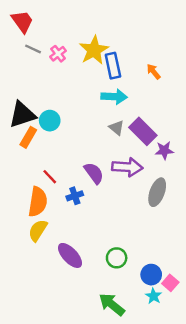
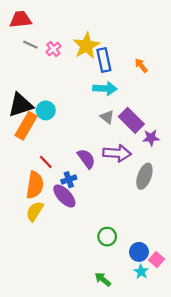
red trapezoid: (22, 21) -> (21, 19), turned -60
orange rectangle: (28, 137) -> (26, 126), size x1.4
purple ellipse: (70, 255) -> (64, 196), moved
green arrow: (112, 304) -> (103, 279), size x0.7

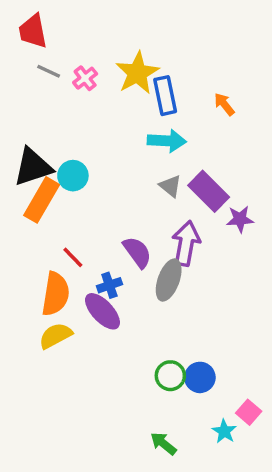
red trapezoid: (21, 19) -> (33, 31), turned -95
purple arrow: (117, 153) -> (186, 243), turned -84
gray ellipse: (144, 176) -> (169, 280), moved
yellow semicircle: (35, 211) -> (56, 336), turned 30
blue circle: (139, 252) -> (200, 377), moved

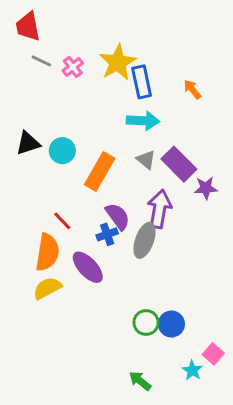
black triangle: (33, 167) -> (28, 143), size x0.7
orange rectangle: (42, 200) -> (100, 172), moved
blue cross: (109, 285) -> (107, 234), moved

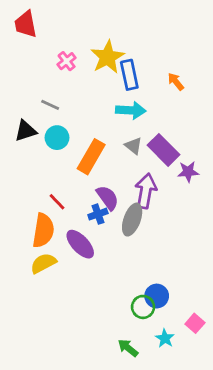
gray line: (41, 61) -> (50, 105), moved
green circle: (146, 323) -> (143, 307), moved
cyan star: (192, 370) -> (165, 338), moved

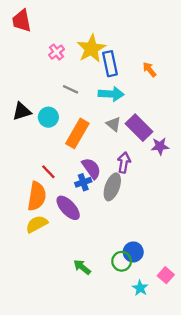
gray line: (50, 105) -> (70, 89), moved
purple arrow: (146, 191) -> (124, 162), size x0.7
green arrow: (128, 348) -> (82, 267), moved

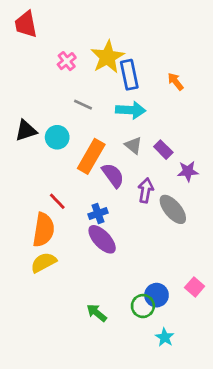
purple rectangle: (139, 128) -> (163, 150), size x0.6
purple semicircle: (91, 168) -> (113, 175), moved
gray ellipse: (112, 187) -> (173, 209), moved, turned -60
purple ellipse: (68, 208) -> (102, 239), moved
pink square: (166, 275) -> (195, 287), moved

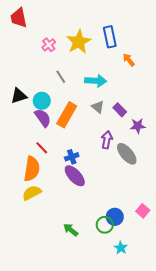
blue rectangle: (129, 75) -> (110, 37), moved
gray line: (83, 105) -> (61, 77), turned 32
purple semicircle: (113, 175) -> (43, 118), moved

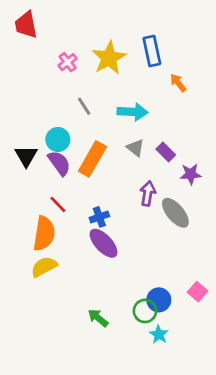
black triangle: (19, 96) -> (26, 156), moved, turned -42
cyan star: (121, 248) -> (159, 334), moved

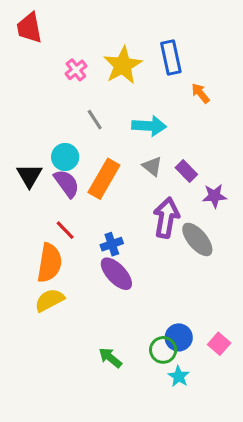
purple arrow: (148, 193) -> (166, 218), size x1.4
pink square: (198, 292) -> (219, 344), moved

